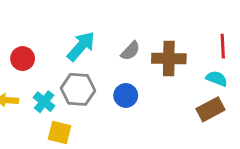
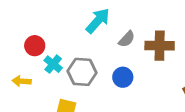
cyan arrow: (81, 46) -> (98, 21), moved
cyan cross: (44, 102) -> (53, 64), moved

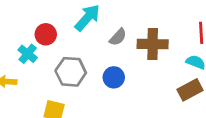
red circle: (35, 46) -> (46, 34), moved
cyan cross: (53, 64) -> (28, 54), moved

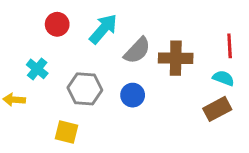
red circle: (46, 34) -> (57, 24), moved
gray semicircle: (118, 37) -> (137, 50), size x1.4

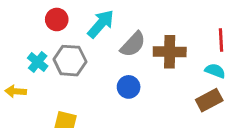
gray hexagon: (85, 89) -> (70, 61), moved

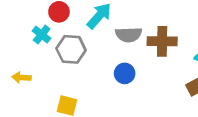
gray semicircle: (133, 44) -> (129, 35), turned 45
cyan cross: (38, 62) -> (42, 35), moved

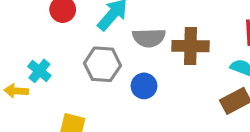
cyan cross: (42, 35) -> (39, 71), moved
gray hexagon: (71, 49) -> (102, 64), moved

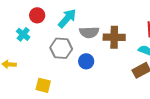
cyan cross: (39, 71) -> (23, 34), moved

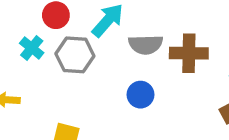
gray hexagon: (61, 48) -> (75, 55), moved

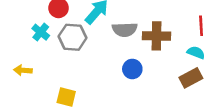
blue circle: (141, 95) -> (132, 69), moved

